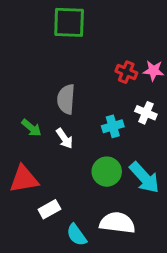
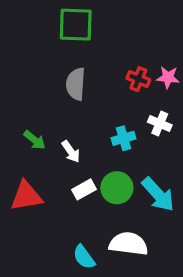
gray semicircle: (66, 99) -> (76, 84), moved
white rectangle: (49, 209) -> (84, 189), moved

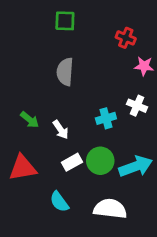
green square: (76, 25) -> (65, 21), size x0.7
red cross: (138, 79) -> (126, 38), moved
cyan arrow: (158, 194) -> (136, 166), turned -68
cyan semicircle: (84, 257) -> (59, 202), moved

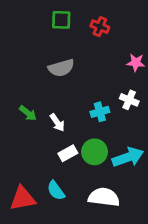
red cross: (126, 38) -> (100, 27), moved
gray semicircle: (65, 72) -> (61, 68), turned -110
red triangle: (23, 168) -> (23, 198), moved

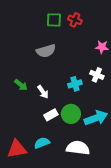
green square: (61, 20) -> (54, 20), moved
cyan semicircle: (56, 190) -> (42, 143), turned 105

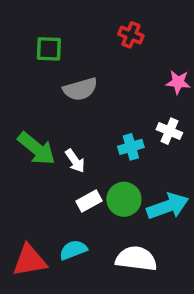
green square: (54, 20) -> (49, 49), moved
green arrow: (21, 85) -> (37, 149), size x1.6

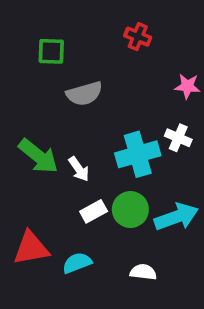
cyan cross: (131, 147) -> (138, 154), size x1.6
white semicircle: (136, 259) -> (143, 272), size x0.6
red triangle: (30, 260) -> (31, 248), moved

